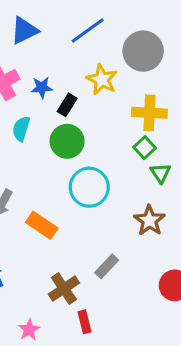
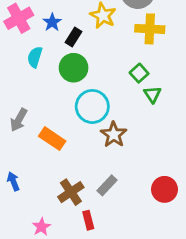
blue star: (42, 87) -> (52, 22), turned -30
yellow cross: (149, 113) -> (150, 29), moved
brown star: (149, 220) -> (114, 135), moved
gray rectangle: (107, 266) -> (107, 185), moved

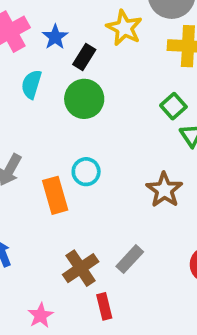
cyan circle: (92, 106) -> (86, 172), moved, size x0.6
brown star: (114, 135) -> (164, 190), moved
orange rectangle: (52, 139) -> (55, 195), turned 40

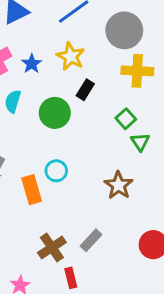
yellow star: (124, 28) -> (71, 56), moved
black rectangle: (84, 57) -> (85, 90), moved

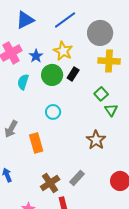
green circle: (55, 113) -> (52, 75), moved
cyan circle: (56, 171) -> (53, 112), moved

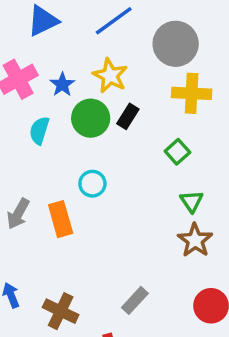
green triangle: (111, 110) -> (192, 201), moved
brown star: (96, 140) -> (195, 240), moved
orange rectangle: (36, 143) -> (61, 219), moved
brown cross: (50, 183) -> (61, 311), moved, turned -30

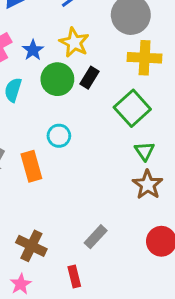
green square: (177, 152) -> (132, 108), size x1.6

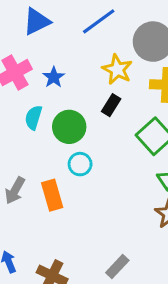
yellow star: (74, 42) -> (117, 69), moved
green circle: (57, 79) -> (69, 127), moved

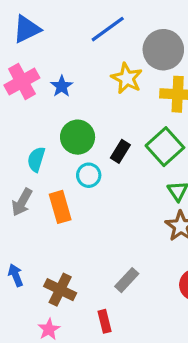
blue triangle: (37, 21) -> (27, 29), moved
black rectangle: (111, 105) -> (120, 151), moved
cyan semicircle: (34, 118) -> (36, 159), moved

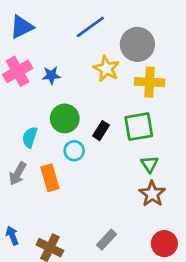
blue star: (62, 86) -> (51, 75), turned 30
green square: (165, 147) -> (139, 127), turned 32

